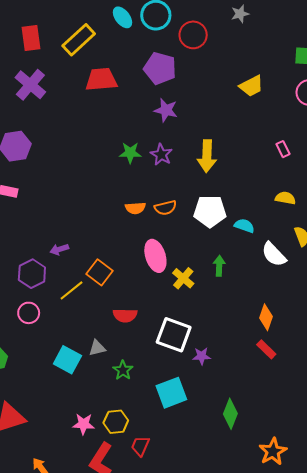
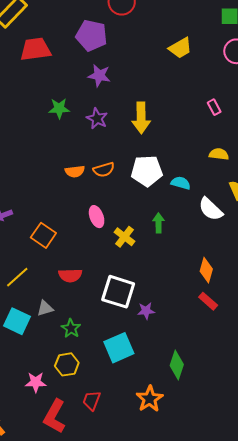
green star: (130, 153) -> (59, 108), moved
pink ellipse: (155, 256) -> (97, 217), size x0.7
yellow line: (71, 290) -> (17, 277), moved
yellow hexagon: (116, 422) -> (67, 364), moved
orange star: (273, 452) -> (150, 399), moved

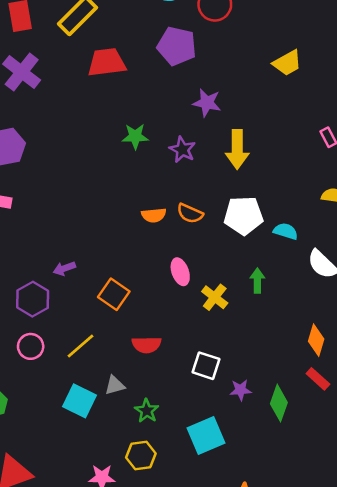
purple star: (99, 76) -> (207, 103), moved
orange semicircle: (104, 170) -> (190, 213), turned 40
white square: (118, 292) -> (206, 366), size x0.7
green diamond: (177, 365) -> (279, 403), moved

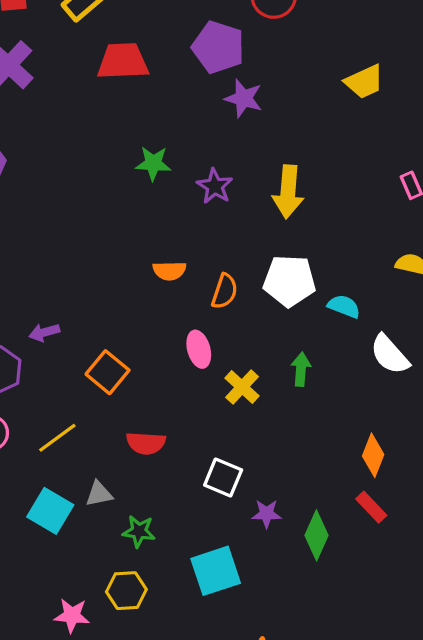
purple star: (207, 103) -> (243, 98), moved
orange semicircle: (190, 213) -> (225, 291), moved, turned -100
green star: (147, 411) -> (139, 531), turned -30

